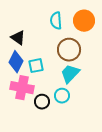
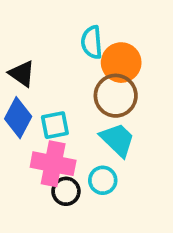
orange circle: (84, 21) -> (121, 63), moved
cyan trapezoid: (70, 74) -> (117, 140), turned 90
pink cross: (22, 88) -> (53, 164), moved

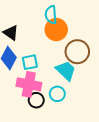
orange circle: (121, 63) -> (56, 30), moved
brown circle: (116, 96) -> (77, 52), moved

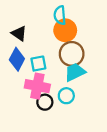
brown circle: (77, 52) -> (72, 54), moved
cyan trapezoid: (66, 71) -> (75, 72), turned -70

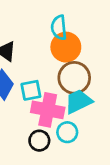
pink cross: (37, 86) -> (48, 110), moved

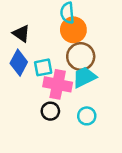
cyan circle: (67, 132) -> (87, 116), moved

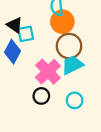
cyan square: (43, 67) -> (26, 34), moved
pink cross: (58, 84) -> (48, 72), turned 35

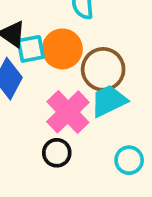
orange circle: (62, 22) -> (62, 49), moved
cyan circle: (75, 100) -> (129, 160), moved

